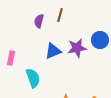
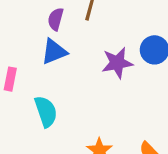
blue triangle: (53, 51) -> (54, 52), moved

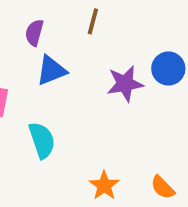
purple semicircle: (56, 19) -> (34, 33), moved

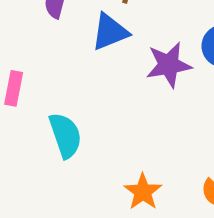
blue triangle: (51, 70) -> (110, 32), moved

